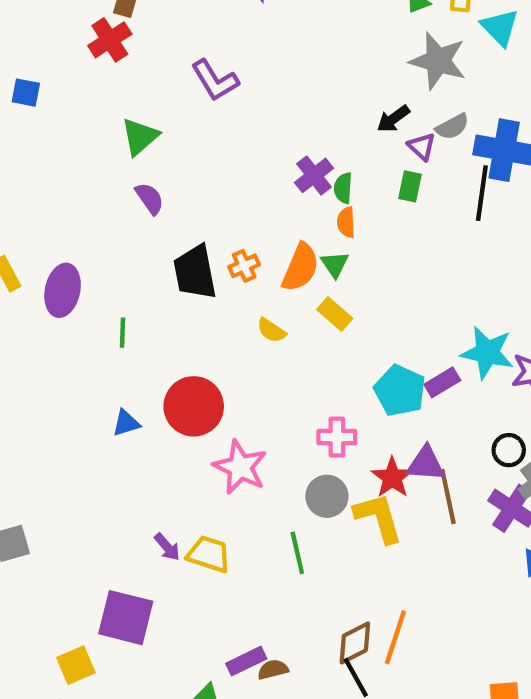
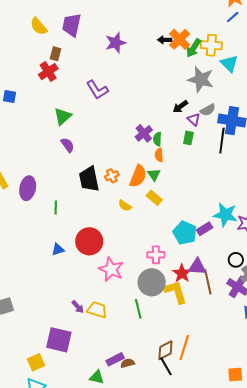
gray circle: (327, 496) -> (152, 282), size x1.4

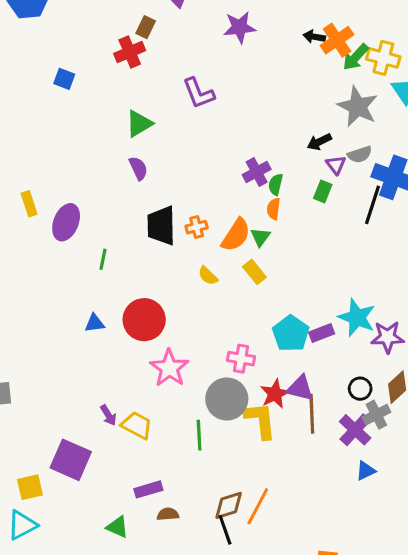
purple rectangle: (115, 359) -> (148, 489), moved

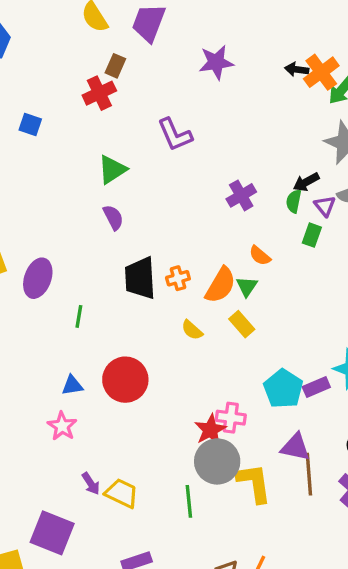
purple cross: (257, 172) -> (241, 195), moved
green semicircle: (276, 184) -> (294, 201), moved
orange semicircle: (274, 209) -> (260, 256), turned -55
pink star: (169, 368) -> (62, 426), moved, size x0.7
red star: (275, 394) -> (210, 430), moved

